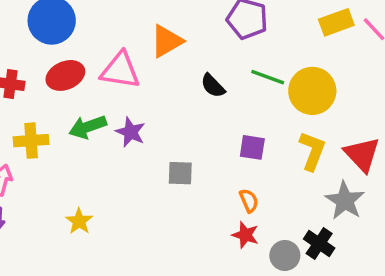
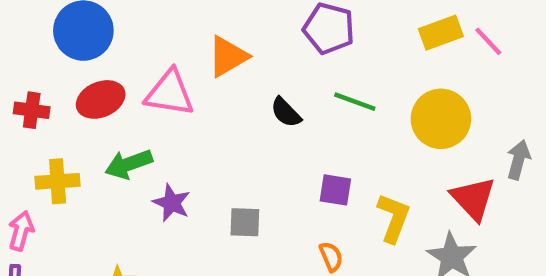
yellow circle: (312, 91) -> (441, 119), moved
purple star: (131, 132) -> (172, 203), moved
yellow L-shape: (312, 151) -> (394, 218), moved

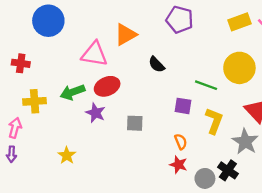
red ellipse: (101, 99) -> (107, 86), moved
green line: (355, 102) -> (206, 85), moved

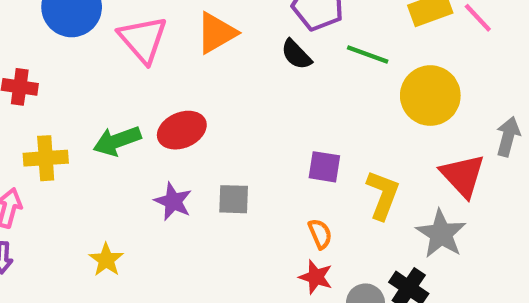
pink triangle: (94, 54) -> (143, 39), moved, turned 40
black semicircle: (157, 64) -> (296, 54), moved
green line: (206, 85) -> (368, 54), moved
purple star: (96, 113) -> (173, 201), moved

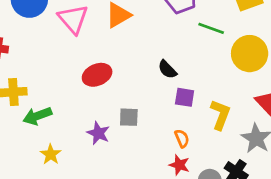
black semicircle: (296, 54) -> (167, 69), moved
green arrow: (117, 141) -> (37, 116), moved
purple star: (173, 201) -> (98, 133), moved

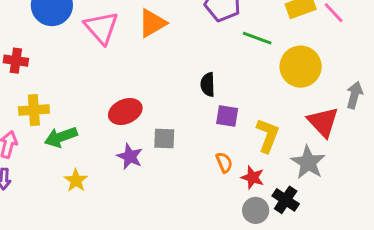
black semicircle: (167, 69) -> (208, 85), turned 42
red ellipse: (97, 75) -> (125, 112), moved
red star: (179, 165) -> (253, 177), moved

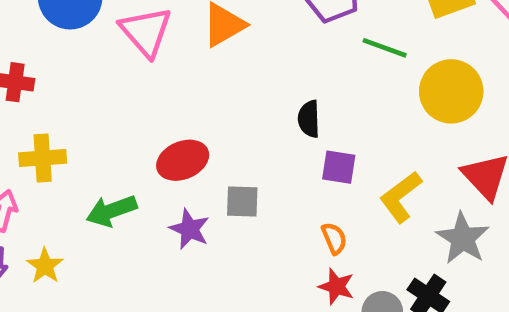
yellow L-shape: (268, 135) -> (401, 197), turned -148
green arrow: (61, 137) -> (111, 211), moved
red star: (253, 177) -> (336, 286), moved
yellow star: (76, 180) -> (45, 266), moved

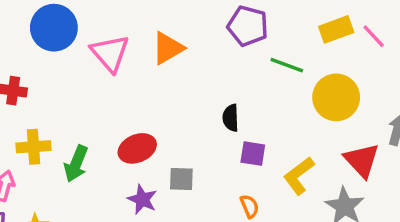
green arrow: (111, 211) -> (76, 164), moved, turned -48

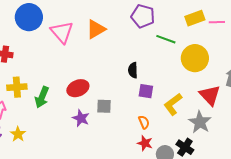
pink line: (374, 36) -> (217, 22), turned -49

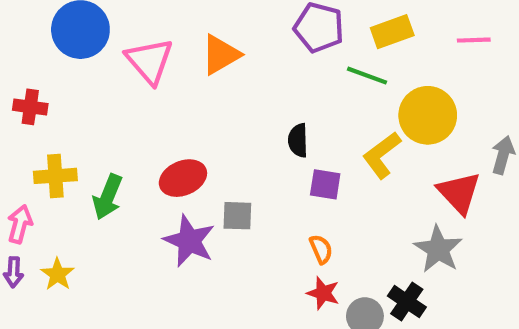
yellow rectangle: (195, 18) -> (392, 32), moved
yellow L-shape: (173, 104) -> (382, 155), moved
purple star: (81, 118) -> (189, 241), size x1.4

